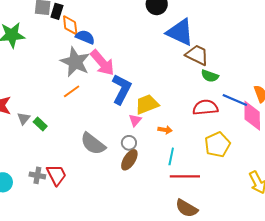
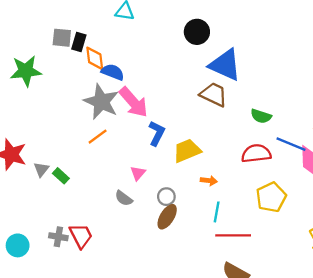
brown trapezoid: (197, 55) -> (214, 94), moved
blue L-shape: (122, 89) -> (157, 133), size x0.7
pink triangle: (135, 120) -> (138, 173), moved
gray semicircle: (93, 144) -> (124, 198), size x0.6

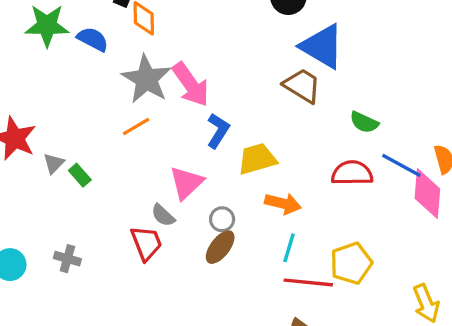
blue semicircle: (113, 72) -> (93, 39), moved
pink triangle: (138, 173) -> (186, 183), size x1.6
orange arrow: (209, 181) -> (283, 203), size x1.5
yellow pentagon: (271, 197) -> (351, 263), moved
red trapezoid: (81, 236) -> (146, 243), moved

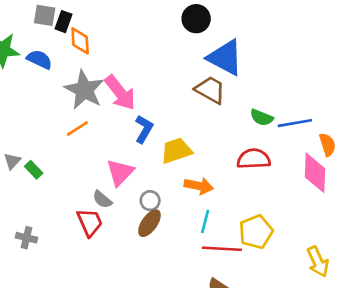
blue line: (401, 165) -> (295, 123), moved, turned -36

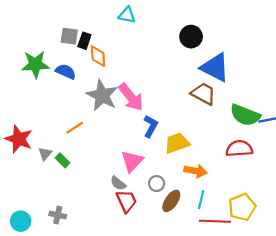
green semicircle: (262, 117) -> (245, 115), size x1.6
orange line: (77, 129) -> (75, 128), moved
red trapezoid: (90, 222) -> (126, 201), moved
brown ellipse: (149, 223) -> (171, 201), moved

